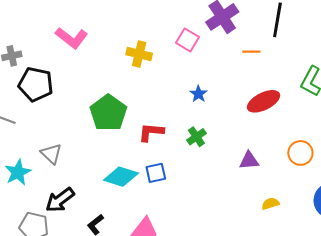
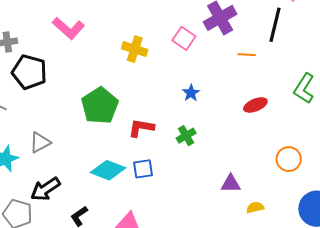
red ellipse: (264, 101) -> (255, 105), size x0.7
gray triangle: (51, 154) -> (40, 142), turned 45
purple triangle: (249, 160) -> (231, 184), moved

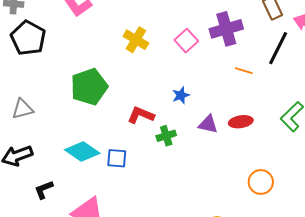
red L-shape: (141, 128) -> (141, 115), moved
purple triangle: (231, 184) -> (208, 124), moved

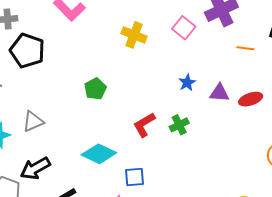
green pentagon: (89, 87) -> (95, 89), size x0.6
red L-shape: (141, 115) -> (144, 125), moved, turned -44
purple triangle: (208, 124) -> (219, 93), moved
blue square: (117, 158) -> (134, 177), moved

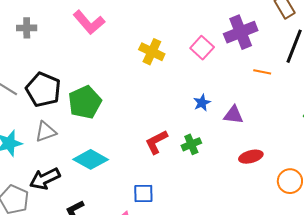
black pentagon: (27, 51) -> (43, 90), moved
green pentagon: (95, 89) -> (85, 102), moved, size x1.5
red ellipse: (251, 99) -> (251, 157), moved
cyan diamond: (99, 154) -> (91, 159), moved

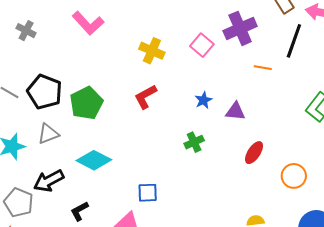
gray cross: (27, 28) -> (26, 31), turned 30
red L-shape: (156, 142) -> (145, 97), moved
red ellipse: (251, 157) -> (254, 153), turned -40

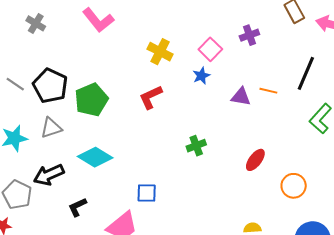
purple cross: (240, 28) -> (249, 35), size x0.6
black line: (294, 41) -> (306, 73), moved
orange line: (263, 68) -> (268, 91), moved
blue star: (203, 100) -> (201, 76), moved
purple triangle: (235, 111) -> (241, 97), moved

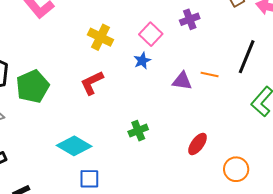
cyan diamond: (95, 157) -> (74, 146), moved

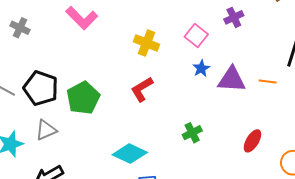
blue star: (142, 61) -> (201, 68), moved
orange line: (210, 75) -> (268, 81), moved
purple triangle: (182, 81) -> (232, 80), size x1.4

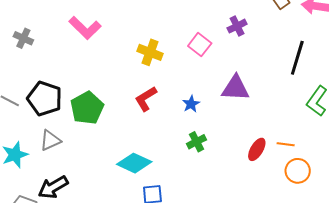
blue star: (201, 68) -> (191, 104), moved
orange line: (268, 81) -> (286, 144), moved

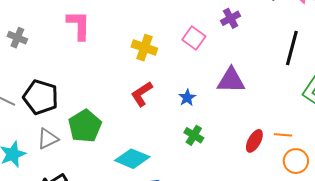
pink L-shape: (85, 28) -> (79, 25), turned -132
green pentagon: (87, 108) -> (85, 126), moved
green cross: (196, 142) -> (194, 135), turned -30

